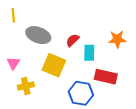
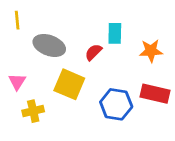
cyan rectangle: (89, 53) -> (115, 33), moved
red rectangle: (106, 77) -> (155, 94), moved
blue hexagon: (81, 93) -> (116, 104), moved

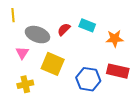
cyan rectangle: (115, 33) -> (87, 25), turned -70
red semicircle: (93, 52) -> (64, 29), moved
pink triangle: (17, 82) -> (22, 53), moved

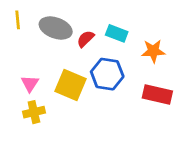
gray ellipse: (37, 35) -> (56, 28), moved
pink triangle: (22, 53) -> (30, 84), moved
blue hexagon: (88, 79) -> (107, 74), moved

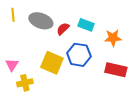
pink triangle: (30, 84) -> (12, 65), moved

